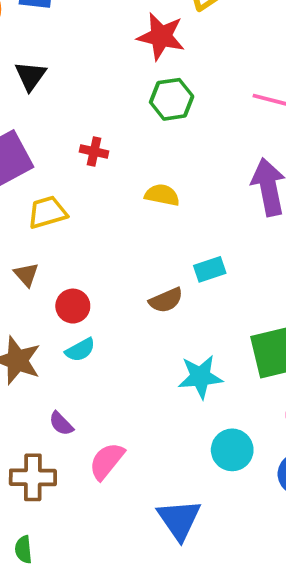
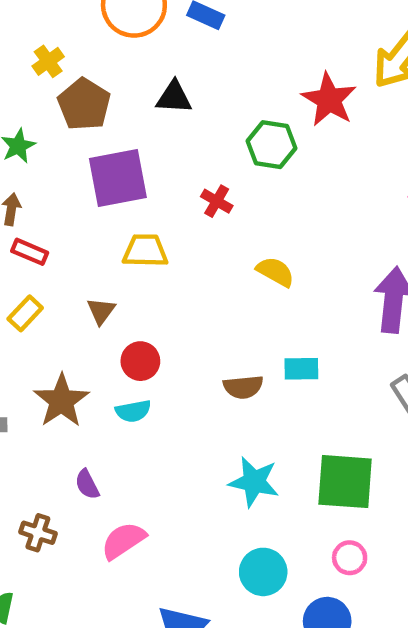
black triangle: (30, 76) -> (174, 97), turned 40
green hexagon: (172, 99) -> (271, 145), moved
brown cross: (33, 477) -> (38, 533), size x0.7

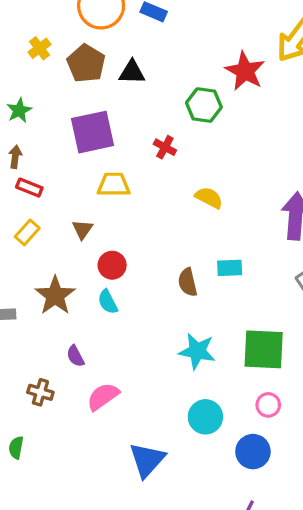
brown pentagon: (84, 104) -> (86, 63), moved
brown semicircle: (243, 387) -> (188, 282), turned 84
cyan semicircle: (133, 411) -> (108, 302), turned 75

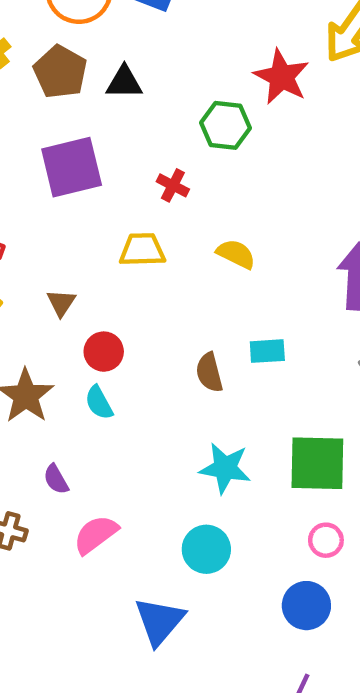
yellow trapezoid: (114, 185) -> (142, 250), moved
cyan circle: (205, 417) -> (206, 549), moved

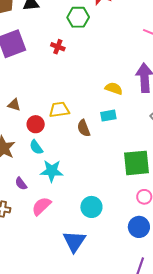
yellow trapezoid: (142, 250) -> (59, 110), moved
yellow semicircle: (236, 254) -> (114, 88), moved
brown triangle: (61, 303) -> (14, 105), turned -40
cyan star: (225, 468) -> (52, 171), moved

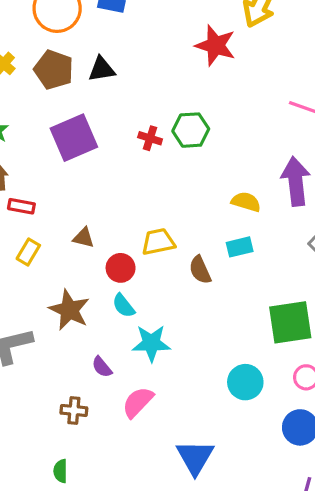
green hexagon: (78, 17) -> (191, 130), moved
cyan circle: (91, 207) -> (245, 382), moved

